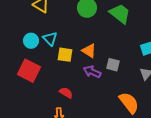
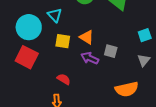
cyan triangle: (50, 39) -> (55, 15), moved
cyan circle: (31, 41) -> (29, 27), size x1.6
orange semicircle: (129, 103) -> (127, 89), turned 115

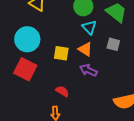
cyan triangle: (55, 15) -> (89, 27), moved
gray square: (111, 51) -> (113, 44), moved

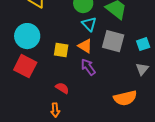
gray square: (113, 44) -> (113, 41), size x1.6
purple arrow: (88, 70) -> (88, 67), turned 30

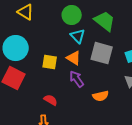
orange semicircle: (125, 98) -> (101, 96), moved, size x0.7

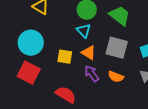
cyan triangle: (78, 36) -> (84, 31), moved
orange semicircle: (101, 96) -> (116, 77), moved, turned 35
red semicircle: (51, 100) -> (66, 95), size x1.5

